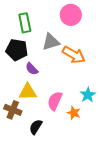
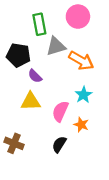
green rectangle: (25, 23) -> (39, 24), moved
cyan star: (88, 95) -> (83, 95), moved
brown cross: (13, 110) -> (14, 143), moved
black semicircle: (36, 127) -> (59, 144), moved

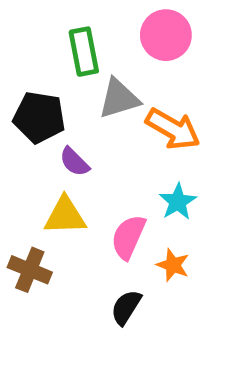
brown cross: (14, 143) -> (30, 270), moved

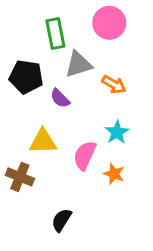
orange arrow: (173, 129) -> (114, 84), size x0.7
purple semicircle: (74, 162) -> (60, 98), moved
black semicircle: (126, 307) -> (62, 220), moved

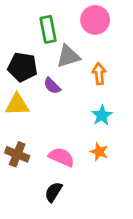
orange arrow: (114, 84) -> (99, 74), turned -125
yellow triangle: (43, 141) -> (17, 105), moved
pink semicircle: (85, 155) -> (61, 157), moved, turned 90

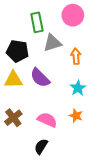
purple semicircle: (52, 86) -> (40, 78), moved, size x1.5
brown cross: (17, 154) -> (13, 118), turned 30

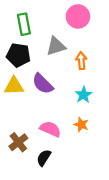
green rectangle: (37, 22) -> (24, 24), moved
brown cross: (13, 118) -> (18, 142), moved

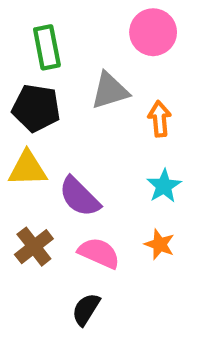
purple semicircle: (43, 84) -> (79, 197), moved
brown cross: (18, 142) -> (34, 247), moved

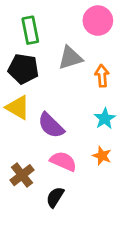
yellow triangle: (27, 169) -> (18, 107), turned 32
brown cross: (34, 247) -> (22, 175), moved

